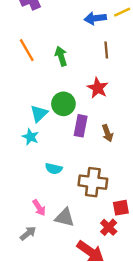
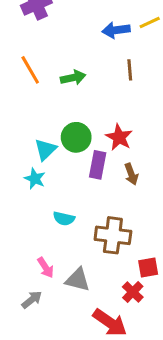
green arrow: (61, 56) -> (73, 78), turned 96
red star: (98, 88) -> (119, 137), moved

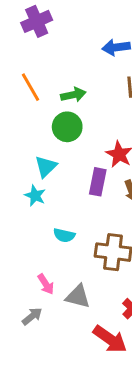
green circle: (76, 137) -> (67, 127), moved

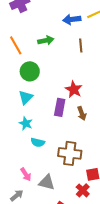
green arrow: (73, 95) -> (46, 40), moved
green circle: (67, 127) -> (30, 71), moved
cyan star: (35, 196) -> (26, 123), moved

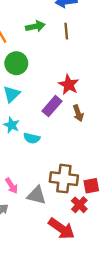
brown line: (81, 45) -> (66, 31), moved
purple rectangle: (60, 107) -> (52, 106), turned 30
cyan semicircle: (38, 142) -> (32, 138), moved
brown cross: (70, 153) -> (64, 179), moved

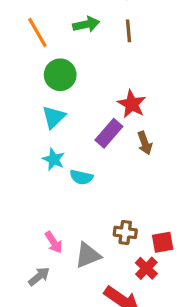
brown cross: (64, 179) -> (125, 232), size x0.6
gray triangle: (37, 195) -> (88, 255), turned -36

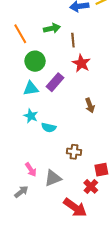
brown line: (128, 31) -> (73, 40), moved
red star: (132, 104) -> (81, 63), moved
cyan triangle: (54, 117) -> (31, 88), turned 35
purple rectangle: (109, 133) -> (55, 82), moved
brown cross: (125, 232) -> (74, 152), moved

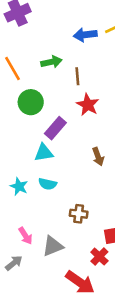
cyan triangle: (31, 88) -> (44, 153), moved
cyan star: (31, 116) -> (19, 186), moved

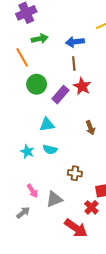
blue arrow: (85, 35) -> (75, 42), moved
green arrow: (51, 62) -> (40, 39), moved
purple rectangle: (55, 128) -> (60, 95), moved

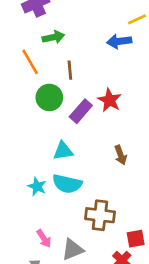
blue arrow: (75, 42) -> (119, 41), moved
brown line: (74, 64) -> (70, 70), moved
cyan semicircle: (50, 149) -> (67, 184), size x1.5
brown cross: (75, 173) -> (100, 215), size x1.5

